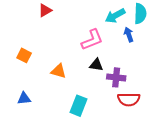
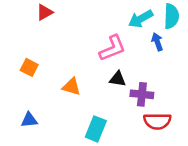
red triangle: (45, 10) -> (45, 12), moved

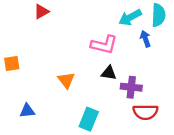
pink L-shape: (112, 48) -> (104, 45), turned 36
orange square: (29, 67) -> (12, 64), moved, turned -35
orange triangle: (71, 87) -> (66, 80), turned 36

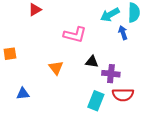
pink L-shape: (104, 45) -> (75, 35), moved
cyan rectangle: (89, 119) -> (96, 101), moved

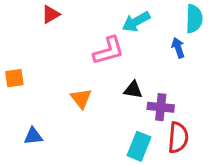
cyan arrow: (110, 15) -> (136, 22), moved
pink L-shape: (75, 35) -> (109, 51), turned -30
red semicircle: (123, 95) -> (178, 138), turned -85

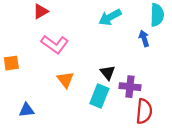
pink L-shape: (109, 51) -> (55, 44), moved, turned 52
black triangle: (133, 90) -> (108, 72), turned 42
cyan rectangle: (139, 146) -> (99, 96), moved

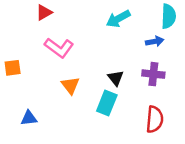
blue arrow: (144, 38) -> (155, 41), turned 98
purple cross: (130, 87) -> (153, 74), moved

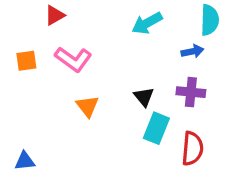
orange square: (13, 68) -> (26, 61), moved
cyan rectangle: (107, 103) -> (156, 128), moved
blue triangle: (29, 118) -> (25, 161), moved

